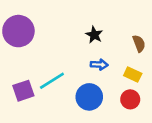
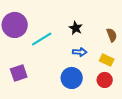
cyan line: (52, 81) -> (42, 39), moved

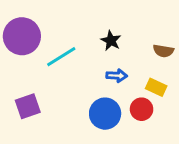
brown semicircle: (112, 35) -> (163, 51), turned 120
red circle: (105, 80) -> (142, 109), moved

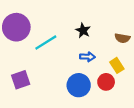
yellow rectangle: (156, 87) -> (117, 65), turned 32

